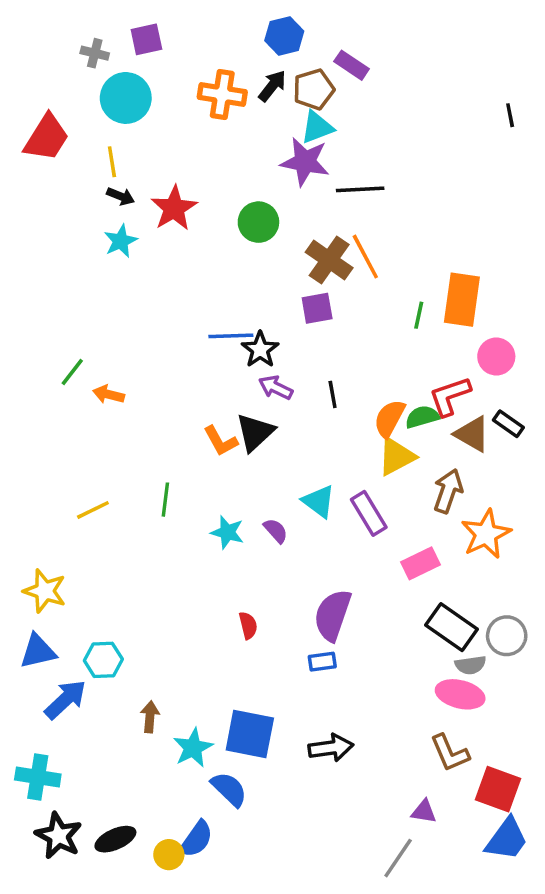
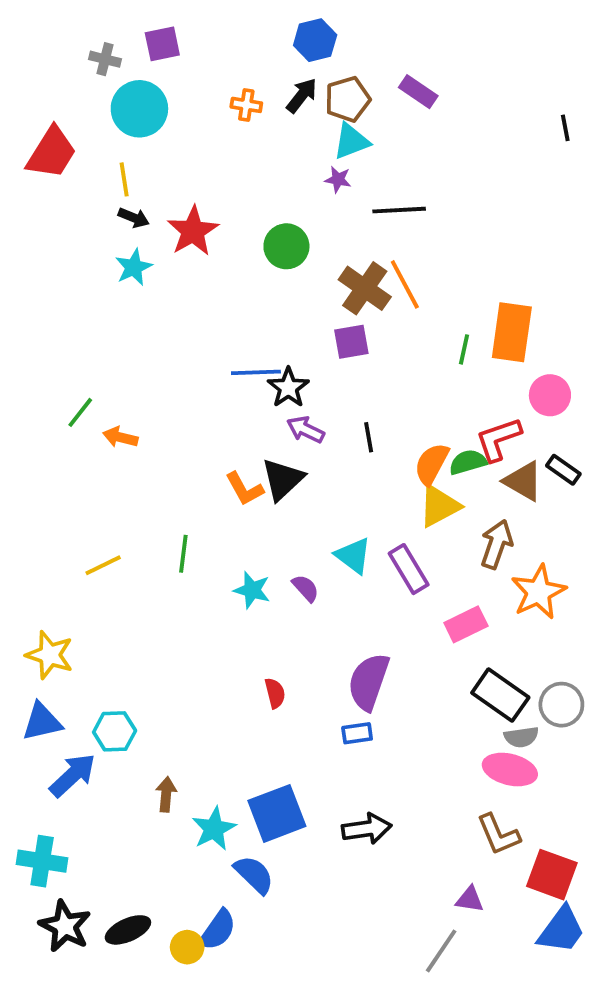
purple rectangle: (352, 65) -> (418, 92), moved
orange cross: (222, 95) -> (246, 105), size x0.6
purple star: (305, 162) -> (338, 179), size x0.5
blue square: (250, 734) -> (277, 813), turned -32

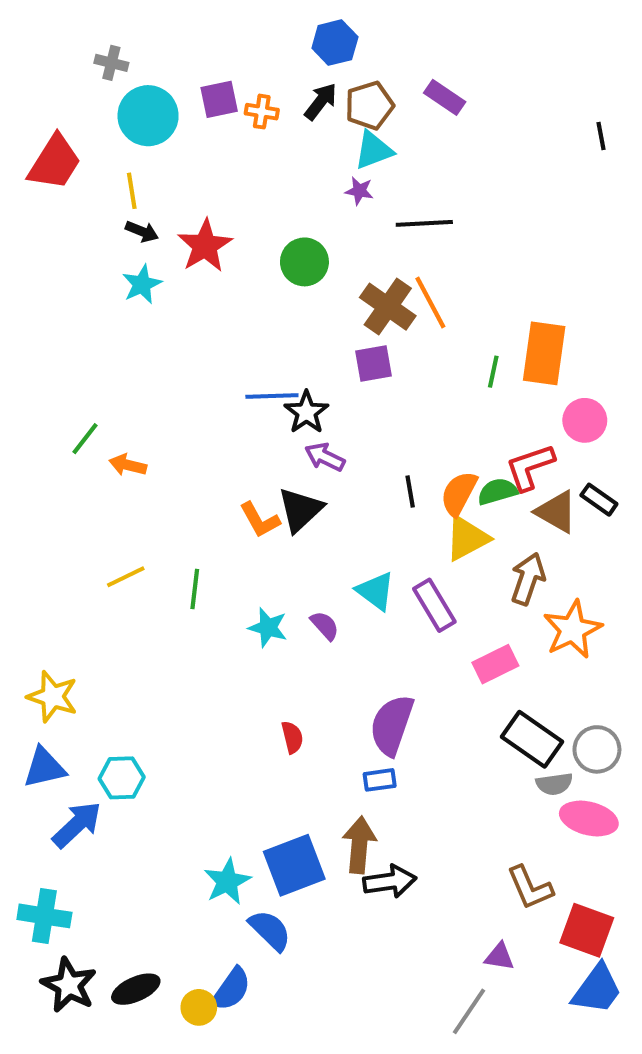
purple square: (162, 44) -> (219, 99), moved
black line: (369, 437) -> (410, 491), moved
yellow line: (103, 565) -> (126, 577), moved
pink ellipse: (510, 770) -> (589, 818), moved
brown arrow: (166, 794) -> (359, 845), moved, size x1.5

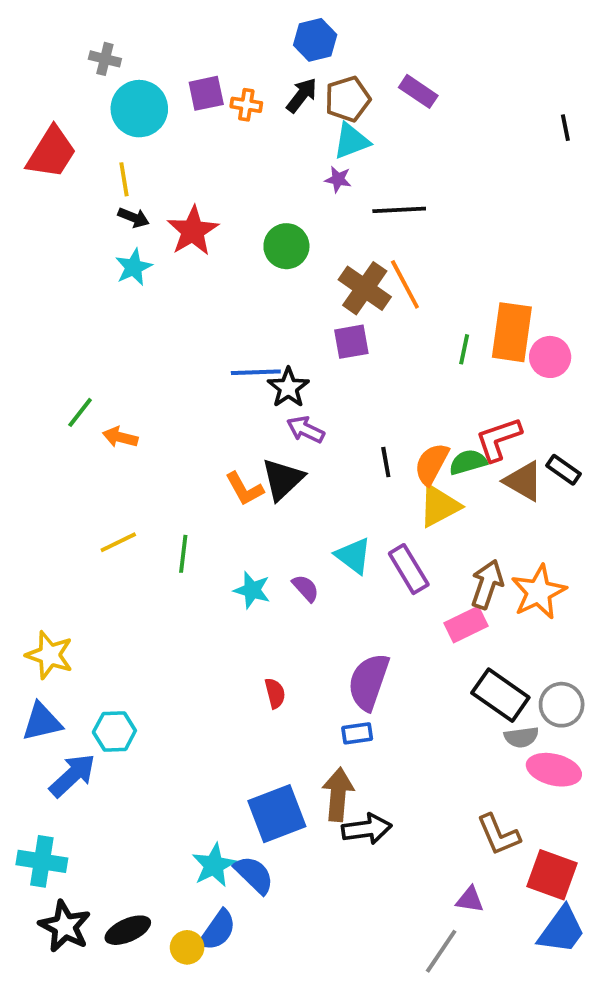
pink circle: (585, 420) -> (550, 357), moved
brown arrow: (528, 579) -> (487, 584), moved
cyan star: (227, 881) -> (214, 865), moved

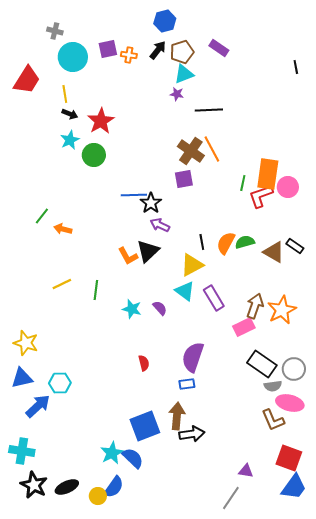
green circle: (286, 246) -> (94, 155), moved
red L-shape: (499, 439) -> (261, 196), moved
yellow triangle: (439, 506) -> (192, 265), moved
brown L-shape: (499, 835) -> (273, 420), moved

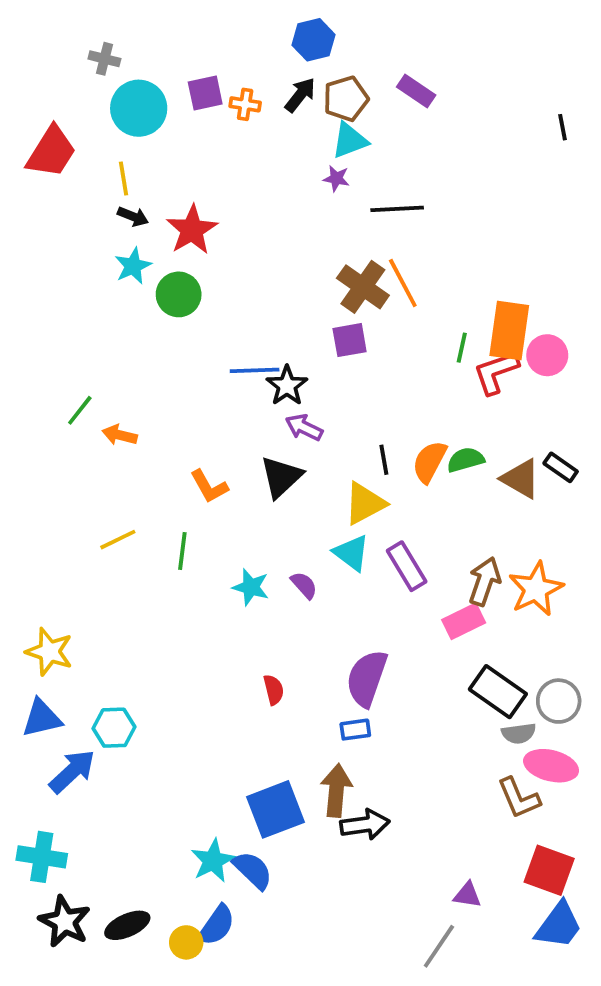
orange L-shape: (128, 256) -> (209, 486), moved

